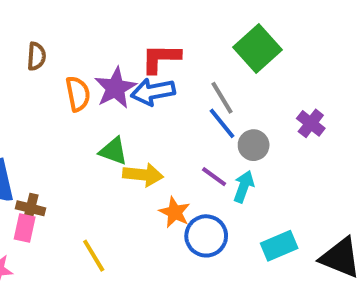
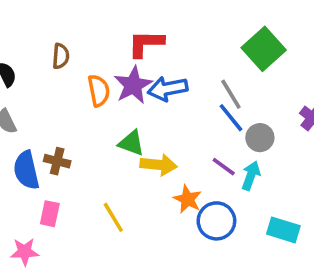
red L-shape: (161, 58) -> (146, 43), moved
brown cross: (31, 208) -> (57, 161), moved
cyan rectangle: (279, 246) -> (283, 230), turned 40
yellow line: (94, 256) -> (113, 217), moved

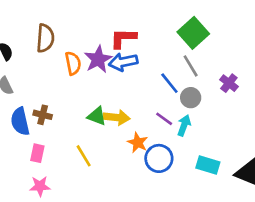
red L-shape: (146, 43) -> (123, 38), moved
brown semicircle: (61, 56) -> (45, 38), size x1.5
gray line: (231, 94) -> (191, 66), moved
green triangle: (131, 143) -> (97, 116), moved
pink star: (25, 252) -> (40, 186), moved

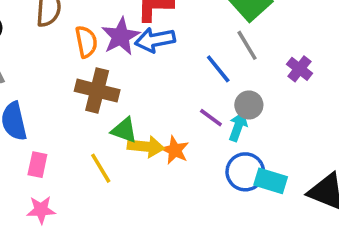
gray circle: (191, 98) -> (249, 105), moved
brown cross: (43, 115) -> (97, 91), moved, size x1.6
green triangle: (97, 116) -> (124, 130), moved
yellow arrow: (117, 117) -> (146, 147), moved
blue circle: (159, 158) -> (245, 172), moved

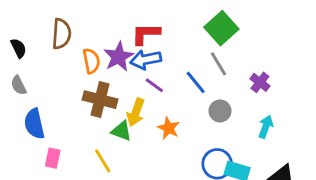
purple line: (211, 118) -> (154, 85), moved
cyan arrow: (238, 127) -> (266, 127), moved
yellow arrow: (146, 147) -> (136, 112), moved, turned 104
orange star: (175, 150) -> (169, 128), moved

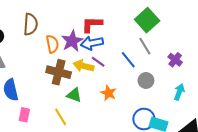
yellow arrow: (136, 112) -> (84, 66), moved, turned 84

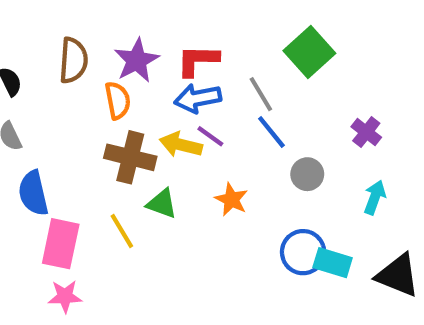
purple star: (72, 41) -> (137, 60), moved
gray line: (145, 46) -> (261, 94), moved
pink rectangle: (24, 115) -> (61, 244), size x1.6
yellow line: (61, 117) -> (122, 231), moved

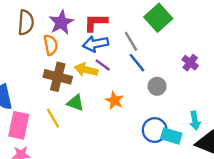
cyan arrow: (375, 197) -> (195, 121), moved, turned 150

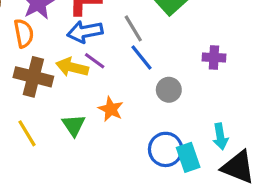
purple cross: (190, 63) -> (214, 58), turned -35
green triangle: (75, 103) -> (74, 125), moved, turned 36
cyan rectangle: (171, 136) -> (188, 157), turned 54

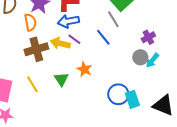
gray line: (133, 28) -> (113, 19), moved
purple cross: (214, 58) -> (148, 37), turned -32
brown cross: (33, 77) -> (36, 49), turned -30
gray circle: (169, 90) -> (140, 57), moved
cyan arrow: (220, 136) -> (152, 60), moved, turned 49

